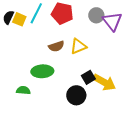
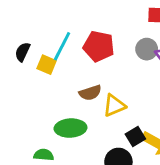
yellow square: (19, 19) -> (47, 65), moved
yellow triangle: (78, 46) -> (114, 105), moved

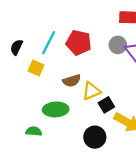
yellow square: (47, 65) -> (36, 68), moved
black square: (135, 136) -> (106, 105), moved

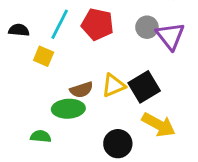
black semicircle: (16, 47) -> (19, 30), turned 70
brown semicircle: (72, 81) -> (81, 90), moved
black square: (106, 105) -> (144, 87), moved, size x1.5

